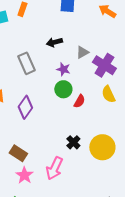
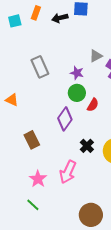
black arrow: (54, 42) -> (60, 18), moved
purple diamond: (25, 107) -> (65, 119), moved
brown rectangle: (18, 153) -> (32, 140), moved, turned 30

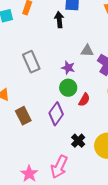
black arrow: (60, 18) -> (59, 20), moved, turned 98
gray triangle: (96, 56) -> (87, 51), turned 32
brown rectangle: (32, 140) -> (23, 116), moved

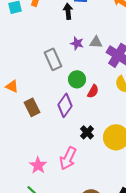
gray rectangle: (31, 62) -> (53, 59), moved
purple star: (68, 68) -> (77, 43), moved

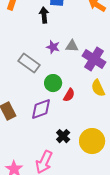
gray rectangle: (53, 59) -> (29, 63), turned -30
purple diamond: (65, 105) -> (41, 109), turned 35

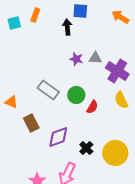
gray rectangle: (29, 63) -> (48, 90), moved
purple diamond: (41, 109) -> (58, 137), moved

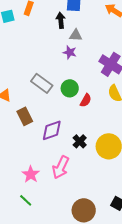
gray triangle: (95, 58) -> (76, 35), moved

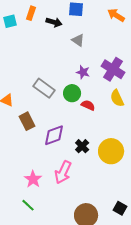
black arrow: (61, 20) -> (54, 22), moved, turned 112
gray triangle: (76, 35) -> (78, 40), turned 32
purple star: (70, 52) -> (83, 72), moved
red semicircle: (86, 100) -> (88, 105), turned -96

